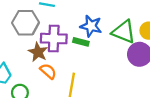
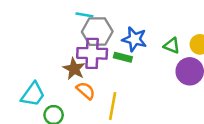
gray hexagon: (26, 23) -> (97, 32), moved
green triangle: (124, 32) -> (172, 46), size x0.6

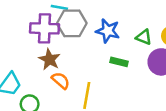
purple cross: (92, 53) -> (44, 28), moved
green rectangle: (123, 57) -> (119, 62), moved

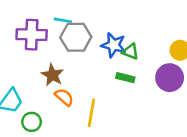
purple cross: (44, 28) -> (32, 35), moved
green triangle: (144, 37) -> (131, 52), moved

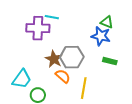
cyan line: (63, 20) -> (52, 17), moved
gray hexagon: (76, 37) -> (72, 57), moved
green triangle: (131, 52) -> (107, 22), moved

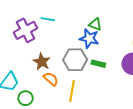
cyan line: (52, 17) -> (48, 19), moved
purple cross: (38, 28) -> (26, 30), turned -30
gray hexagon: (72, 57) -> (75, 60), moved

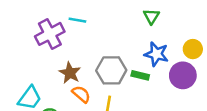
green triangle: (95, 24) -> (151, 16), moved, turned 40
blue star: (89, 38) -> (156, 54), moved

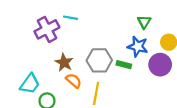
green triangle: (151, 16) -> (144, 22), moved

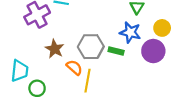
orange semicircle: (74, 81) -> (74, 67), moved
cyan trapezoid: (30, 84) -> (20, 71), turned -30

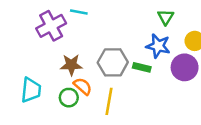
brown star: (55, 49) -> (71, 65), turned -30
orange semicircle: (74, 67) -> (83, 86), moved
green circle: (37, 88) -> (69, 98), moved

